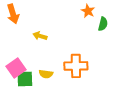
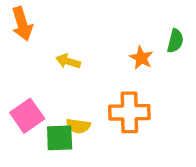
orange star: (88, 11) -> (141, 58), moved
green square: (25, 79) -> (60, 138), moved

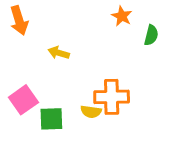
orange star: (141, 58) -> (122, 16), moved
yellow semicircle: (78, 126) -> (91, 112), moved

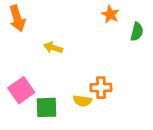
orange cross: (112, 97) -> (101, 88), size x0.7

